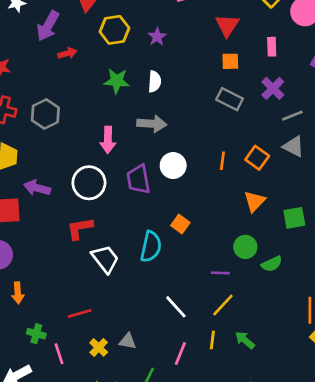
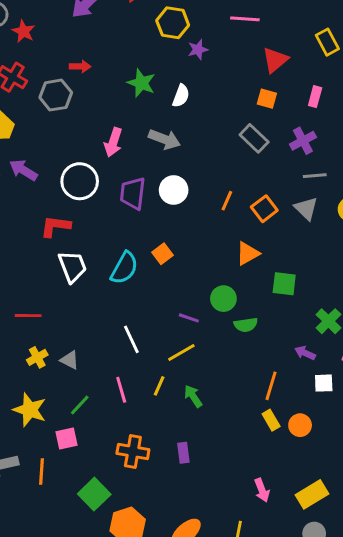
yellow hexagon: (114, 30) -> (173, 23), moved
red arrow: (67, 53) -> (80, 66), moved
pink line: (180, 353) -> (121, 390), turned -55

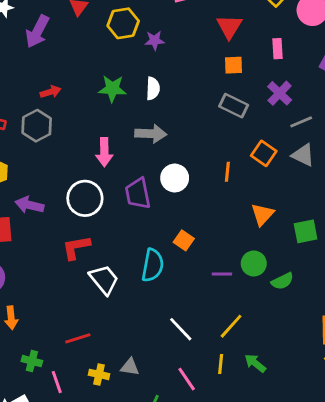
purple star: (198, 50) -> (155, 40), turned 30
orange square: (264, 209) -> (264, 153), moved
purple line: (189, 318) -> (222, 274), moved
yellow cross: (37, 357) -> (99, 374), turned -30

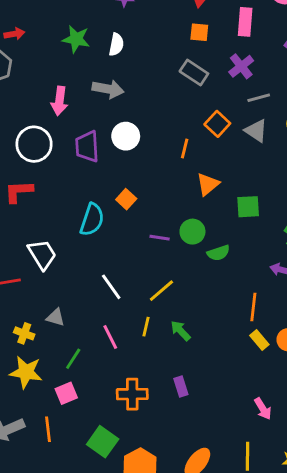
pink rectangle: (277, 49) -> (245, 22), size x1.4
orange line: (227, 172) -> (185, 149), moved
white trapezoid: (104, 280) -> (42, 254), moved
yellow cross: (99, 374) -> (24, 333), moved

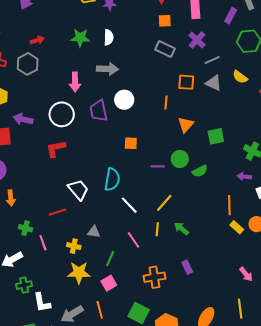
orange square: (217, 124) -> (186, 82), turned -30
orange square: (126, 199) -> (131, 143), turned -32
cyan semicircle: (92, 220) -> (112, 179), moved

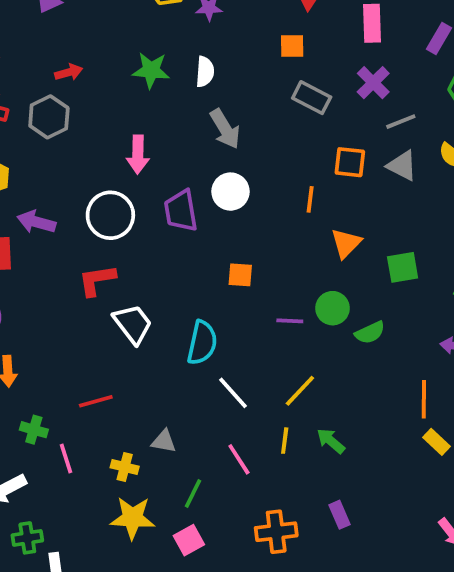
orange square: (165, 21) -> (292, 46), moved
gray arrow: (107, 69) -> (225, 129), moved, turned 55
white trapezoid: (78, 190) -> (133, 324), moved

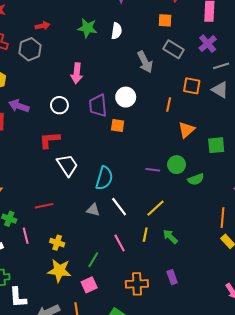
gray arrow: (225, 129) -> (145, 62), moved
white circle: (110, 215) -> (59, 105), size x0.7
orange square: (240, 275) -> (118, 126), moved
gray triangle: (164, 441) -> (93, 210), moved

